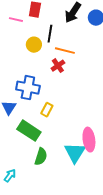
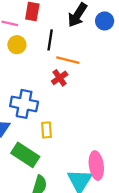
yellow circle: (34, 45) -> (17, 45), moved
yellow rectangle: (47, 110) -> (47, 130), turned -32

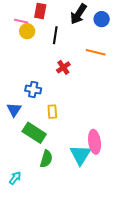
yellow circle: (17, 45) -> (27, 31), moved
orange line: (68, 60) -> (96, 52), moved
blue cross: (24, 104) -> (33, 89), size x0.7

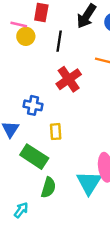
red cross: (63, 67) -> (69, 79), size x1.5
cyan arrow: (15, 178) -> (21, 210), moved

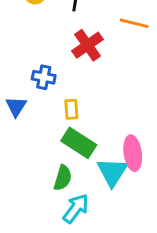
green rectangle: (34, 157) -> (79, 143), moved
cyan arrow: (21, 210) -> (76, 209), moved, size x1.5

